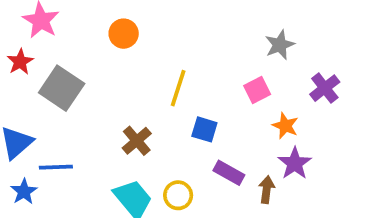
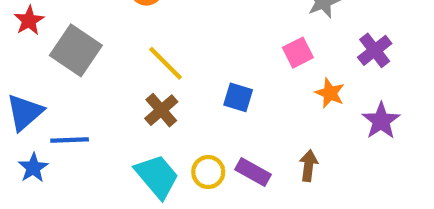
yellow line: (178, 88) -> (166, 63), moved, turned -63
purple star: (295, 163) -> (381, 121), moved
purple rectangle: (229, 173) -> (253, 172), moved

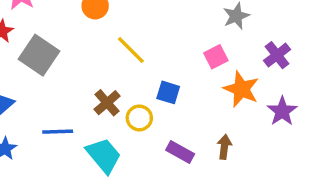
yellow line: (166, 63) -> (131, 50), moved
orange star: (330, 93) -> (241, 89), size x1.5
blue line: (70, 140) -> (58, 132), moved
yellow circle: (208, 172) -> (139, 118), moved

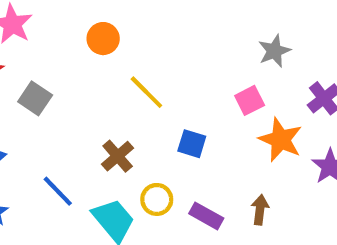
gray square: (39, 55) -> (35, 98), size x0.7
yellow circle: (139, 118) -> (157, 199), moved
blue line: (58, 132) -> (58, 191), turned 48

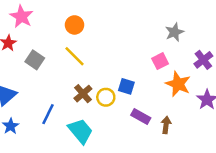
yellow line: (146, 92) -> (75, 56), moved
blue line: (58, 191) -> (48, 114), turned 70
yellow circle: (157, 199) -> (106, 97), moved
purple rectangle: (206, 216) -> (141, 116), moved

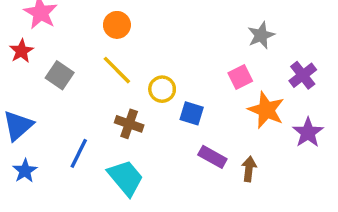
brown cross: (83, 94) -> (129, 124), turned -30
yellow circle: (106, 97) -> (162, 89), moved

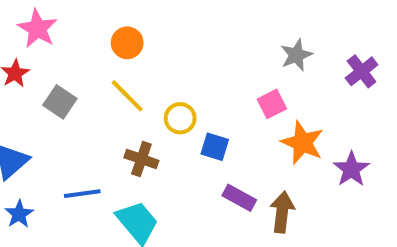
purple cross: (303, 75) -> (362, 71), moved
blue line: (79, 153) -> (82, 194), turned 56
brown arrow: (249, 169) -> (282, 212), size x1.4

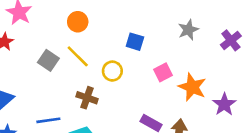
gray square: (60, 102) -> (48, 60), moved
pink square: (272, 104) -> (163, 72), moved
blue square: (215, 147) -> (135, 42), moved

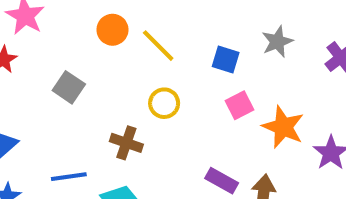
blue square: (135, 42) -> (226, 60), moved
yellow line: (78, 56) -> (158, 46), moved

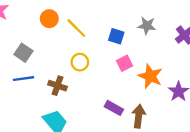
gray star: (277, 42) -> (147, 26), turned 30
blue line: (69, 177) -> (23, 79), moved

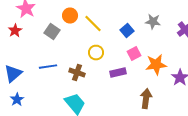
blue square: (116, 36) -> (127, 31), turned 32
gray square: (23, 53) -> (52, 32), moved
orange star: (150, 76) -> (156, 65), turned -30
purple rectangle: (114, 108) -> (118, 73), moved, turned -42

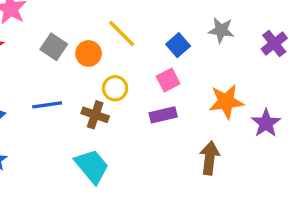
orange circle: (70, 16) -> (89, 53), moved
yellow circle: (96, 53) -> (115, 88), moved
pink square: (134, 54) -> (168, 80), moved

